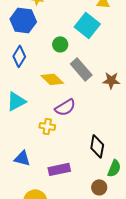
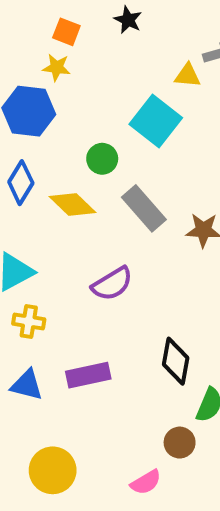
yellow diamond: (52, 79) -> (72, 204), moved
yellow cross: (47, 126) -> (29, 321), moved
purple rectangle: (59, 169) -> (88, 375), moved

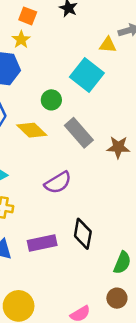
yellow star: (57, 67) -> (21, 40), turned 30
black diamond: (176, 361) -> (83, 234), moved
brown circle: (180, 443) -> (117, 298), moved

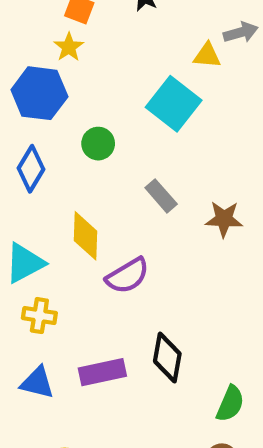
green circle: (51, 100) -> (98, 144), moved
yellow diamond: (32, 130) -> (86, 236), moved, turned 48
gray rectangle: (79, 133) -> (161, 196), size x0.7

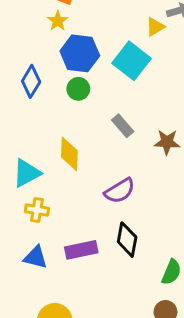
yellow triangle: (207, 55) -> (155, 27), turned -36
blue hexagon: (39, 93) -> (80, 53), moved
blue diamond: (31, 169) -> (31, 81), moved
purple semicircle: (127, 276) -> (120, 191), moved

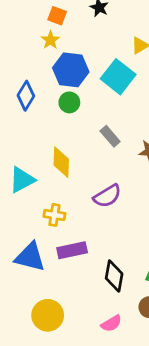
yellow cross: (37, 210) -> (54, 215), moved
black diamond: (127, 240) -> (114, 276), moved
blue triangle: (35, 257) -> (30, 257), size x1.4

